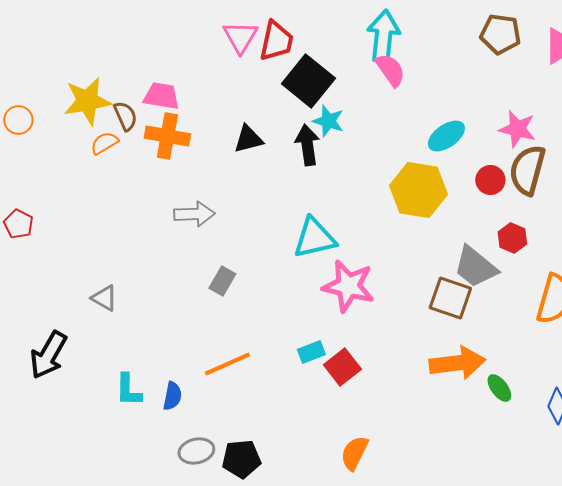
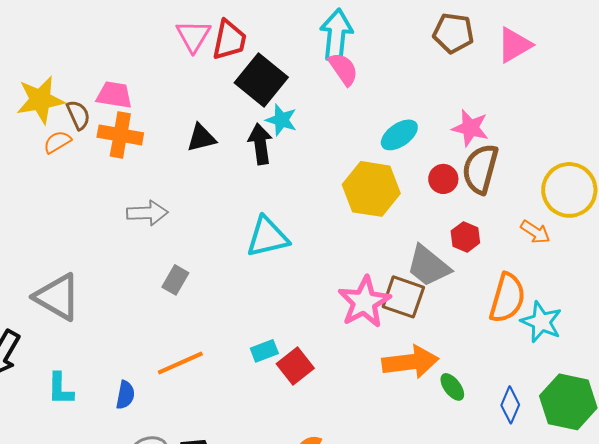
pink star: (348, 286) -> (364, 302), moved, turned 30
gray triangle: (104, 298) -> (57, 297), size x1.8
cyan L-shape: (128, 390) -> (60, 389), moved

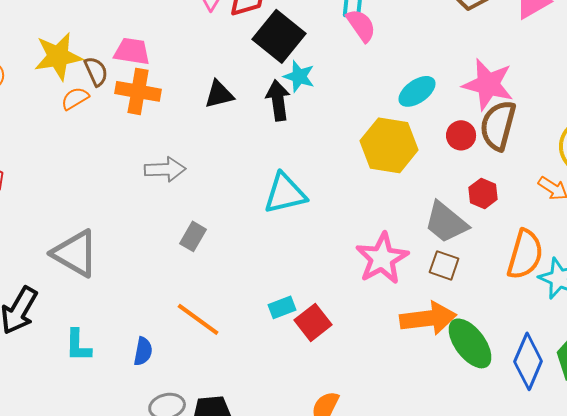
pink star: (470, 128) -> (488, 84), size x1.4
brown square: (403, 297) -> (444, 265), moved, size x0.7
orange line: (180, 363) -> (198, 319), turned 60
green ellipse: (452, 387) -> (470, 343), size x1.8
blue diamond: (510, 405) -> (528, 361), size x1.5

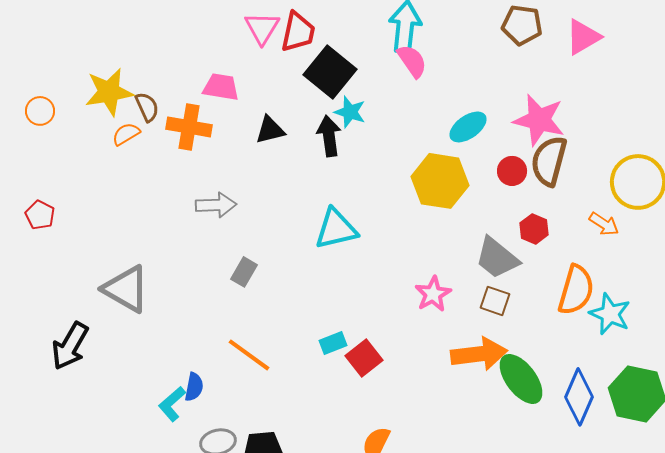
pink trapezoid: (132, 51) -> (221, 87), moved
pink star: (382, 258) -> (433, 294), size x0.7
cyan L-shape: (78, 345) -> (172, 404), moved, turned 48

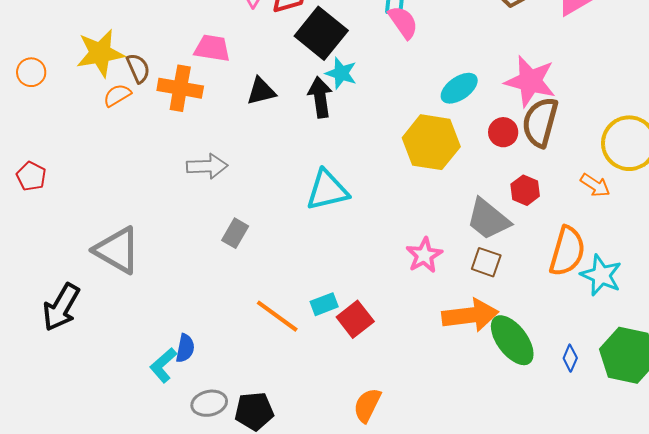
orange line: (249, 355) -> (277, 316), moved
blue diamond: (579, 397) -> (570, 358), size x0.5

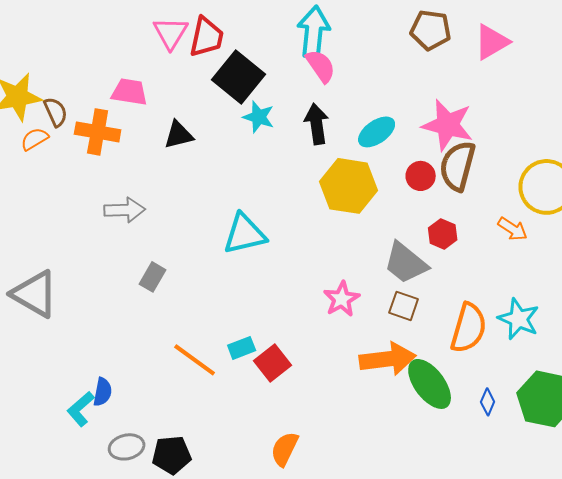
black arrow: (320, 97) -> (317, 124), moved
orange semicircle: (567, 251) -> (469, 328), moved

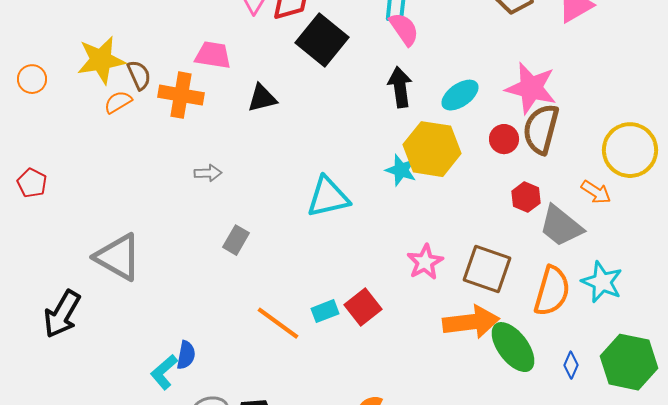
cyan star: (259, 117) -> (401, 170), moved
gray arrow: (125, 210) -> (208, 173), size x0.7
gray trapezoid: (406, 263) -> (561, 226), moved
brown square: (404, 306) -> (487, 269), size x1.6
red square: (273, 363) -> (363, 307), moved

